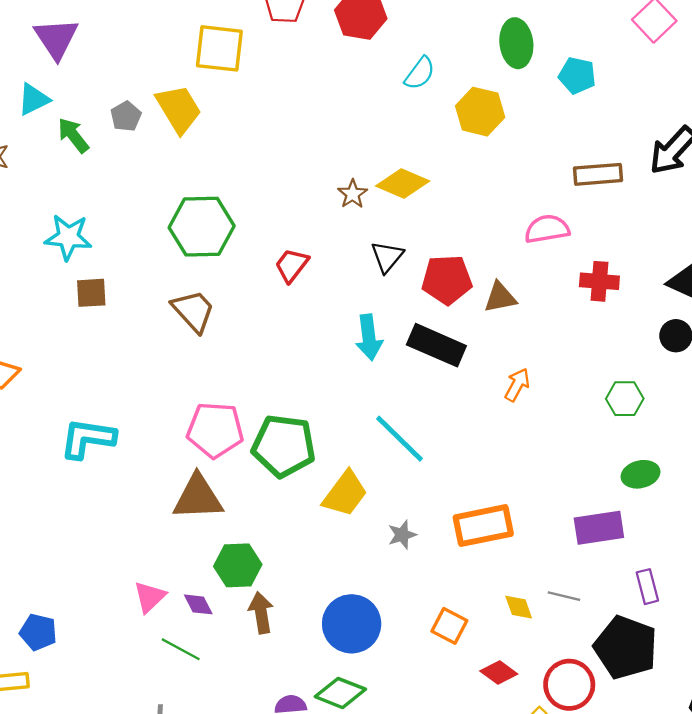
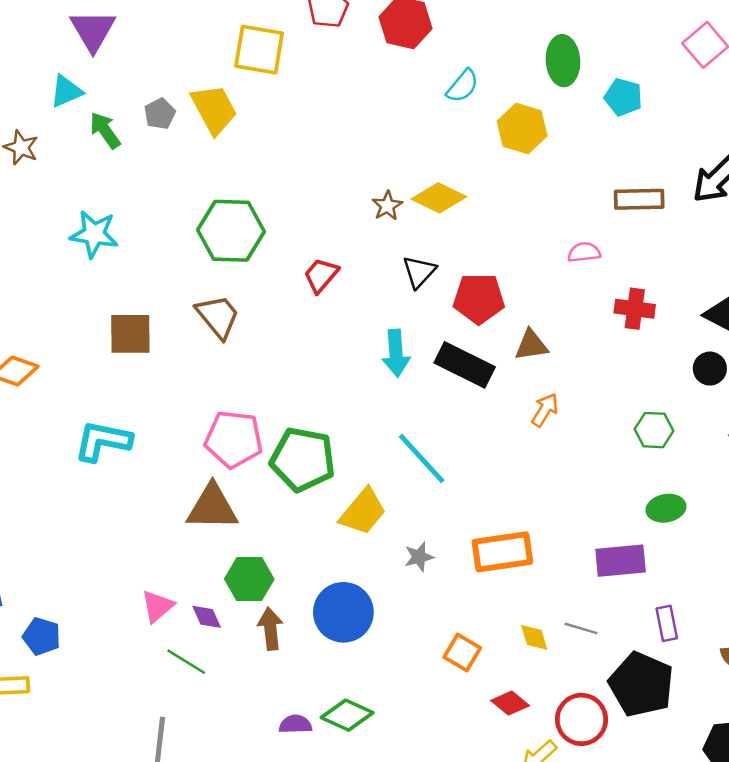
pink semicircle: (547, 229) -> (584, 252), size x0.7
brown square: (91, 293) -> (130, 334), moved, size x1.4
brown triangle: (500, 297) -> (531, 345), moved
blue circle: (352, 624) -> (343, 612), moved

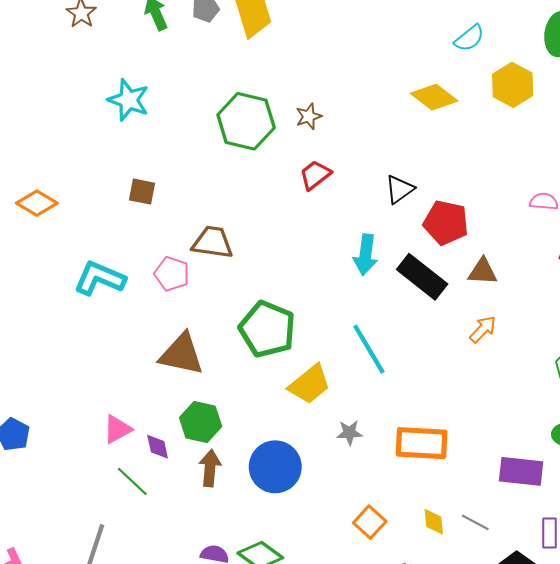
yellow diamond: (439, 198) -> (434, 97), moved
brown star: (387, 206) -> (309, 116), moved
brown trapezoid: (218, 316) -> (213, 242), moved, turned -54
brown square: (130, 334) -> (142, 192), size x0.7
pink pentagon: (234, 439) -> (172, 274), moved, size x0.7

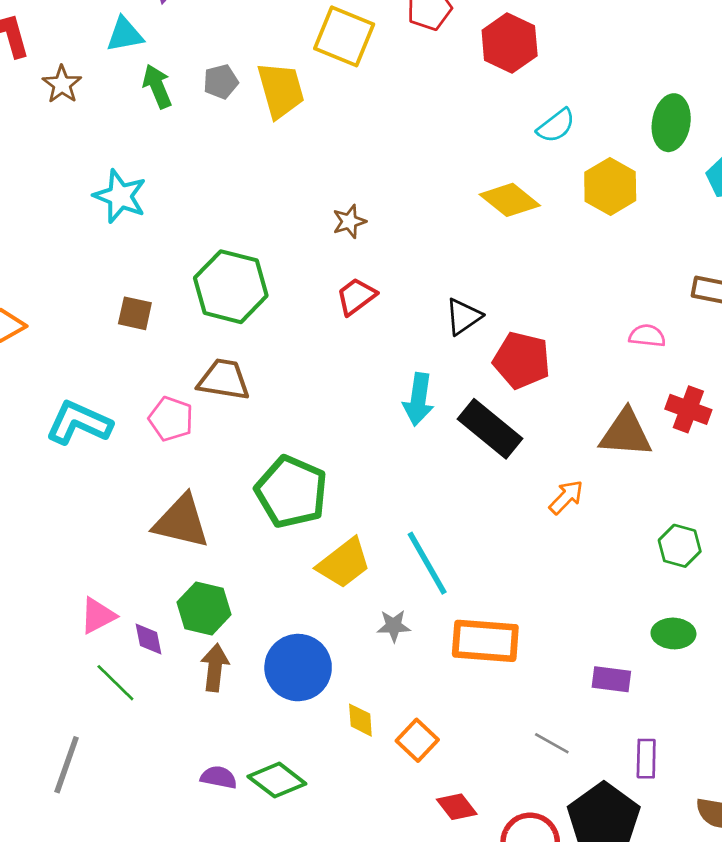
green hexagon: (246, 121) -> (231, 287), moved
brown triangle: (483, 272) -> (626, 433), moved, size x1.4
cyan line: (369, 349) -> (427, 563), moved
purple rectangle: (521, 471) -> (611, 679), size x0.7
yellow diamond: (434, 522) -> (360, 720), moved

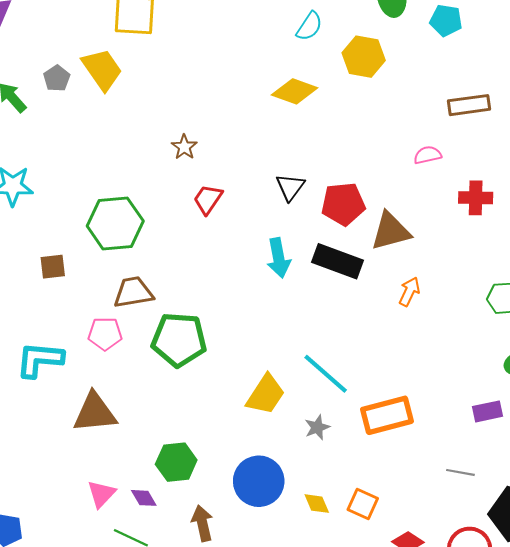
brown triangle: (626, 433) -> (391, 231), moved
green pentagon: (291, 492) -> (179, 340), moved
brown triangle: (181, 522) -> (95, 413), moved
brown arrow: (215, 668) -> (202, 523), moved

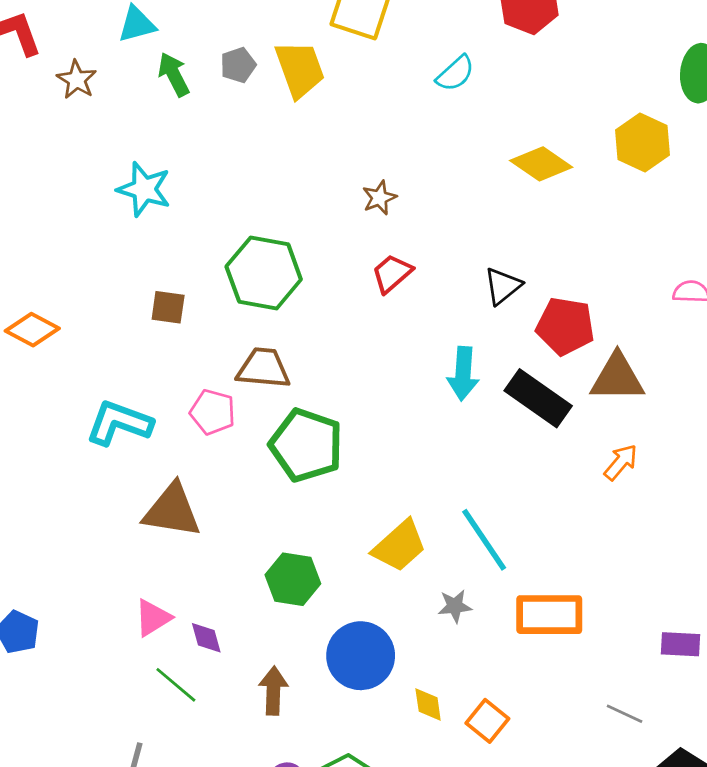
cyan semicircle: (309, 26) -> (455, 73), moved
green hexagon: (176, 462) -> (293, 579), moved

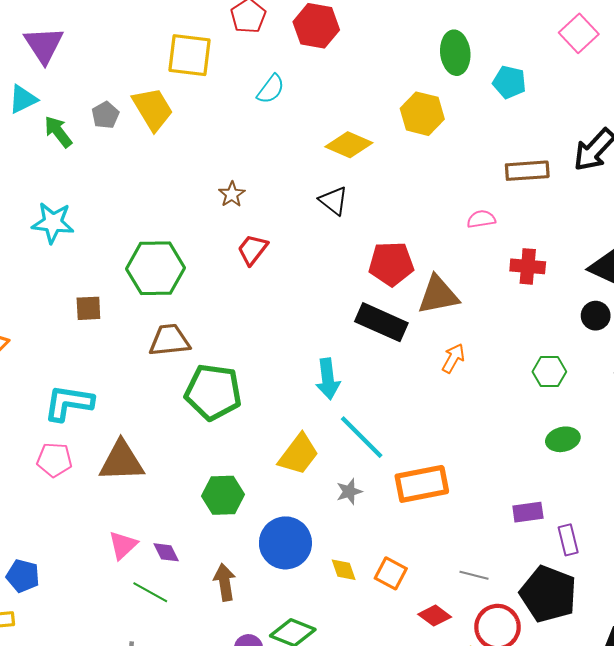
black triangle: (503, 286) -> (334, 201), moved, turned -32
cyan arrow: (463, 374) -> (328, 379), moved
pink pentagon: (213, 412) -> (54, 460), moved
purple rectangle: (680, 644) -> (528, 512), moved
gray line: (625, 714) -> (474, 575), moved

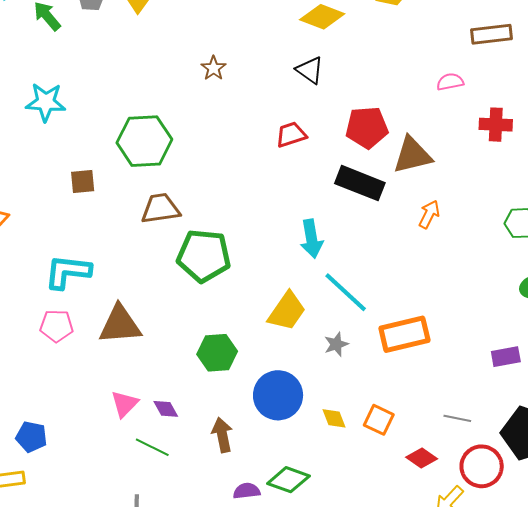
red trapezoid: (252, 250) -> (291, 135), moved, turned 36

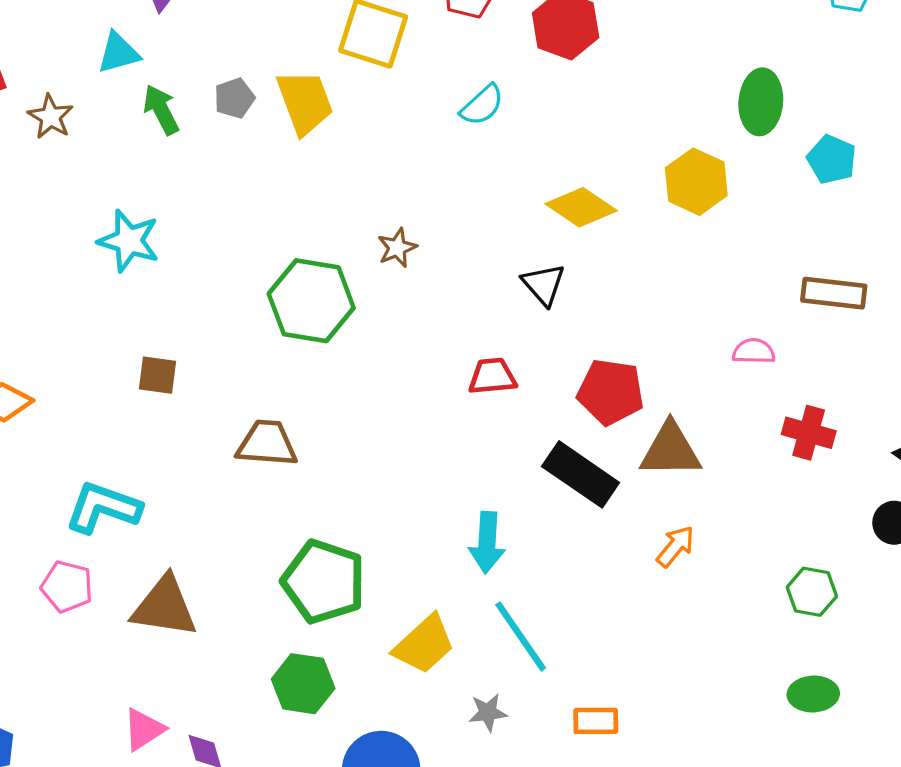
green hexagon: (144, 141) -> (311, 301), moved
green pentagon: (204, 256) -> (324, 582), moved
orange rectangle: (404, 334) -> (596, 721), size x0.6

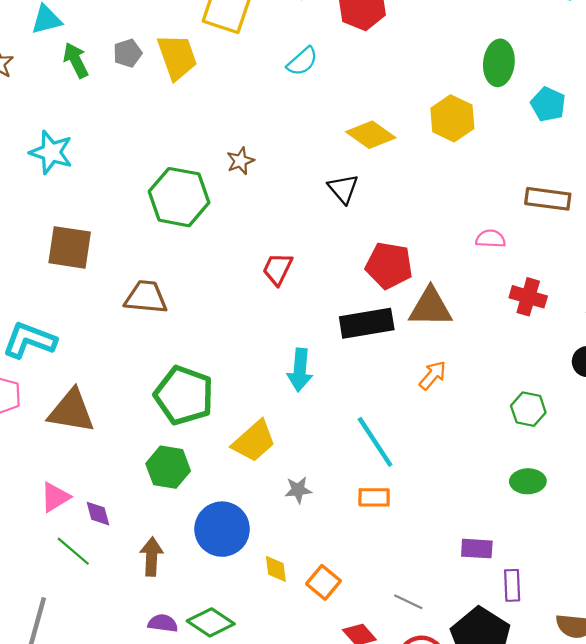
brown square: (158, 375) -> (70, 247), size x1.6
red trapezoid: (492, 376) -> (278, 269), moved, turned -60
black rectangle: (581, 474) -> (367, 323), turned -45
cyan line: (521, 636) -> (375, 442), moved

